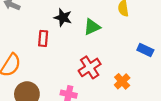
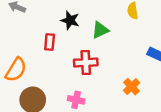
red cross: (90, 67) -> (86, 63), moved, turned 30

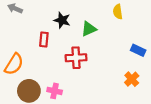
orange cross: (132, 87) -> (132, 79), moved
pink cross: (76, 100) -> (55, 91), moved

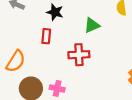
black star: (62, 20) -> (55, 12), moved

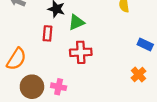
green triangle: (92, 25) -> (76, 22), moved

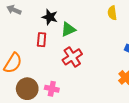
red cross: (81, 52) -> (72, 57), turned -30

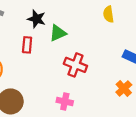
red cross: (72, 57) -> (75, 65), moved, turned -36
pink cross: (52, 89) -> (65, 101), moved

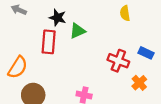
red rectangle: (27, 45) -> (49, 42), size x1.5
red cross: (75, 65) -> (118, 61), moved

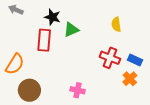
yellow semicircle: (125, 13) -> (116, 24), moved
blue rectangle: (146, 53) -> (135, 60), moved

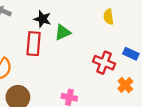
yellow semicircle: (116, 24) -> (108, 17), moved
blue rectangle: (135, 60) -> (131, 54), moved

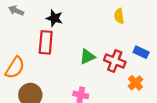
green triangle: (63, 32) -> (87, 57), moved

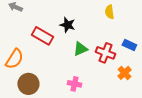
black star: (54, 18) -> (67, 25), moved
red rectangle: (46, 42) -> (42, 36), turned -65

